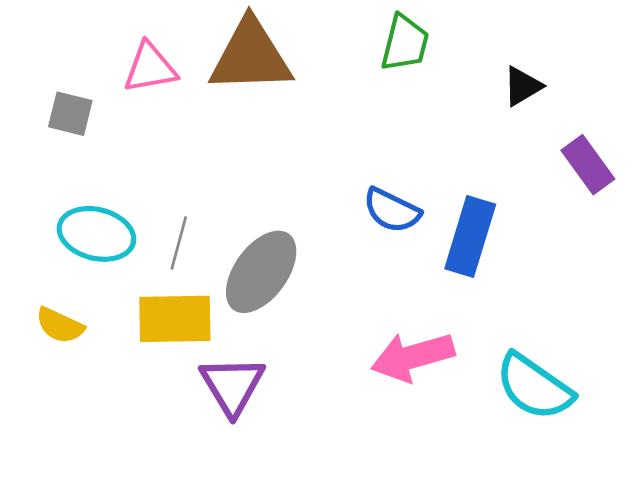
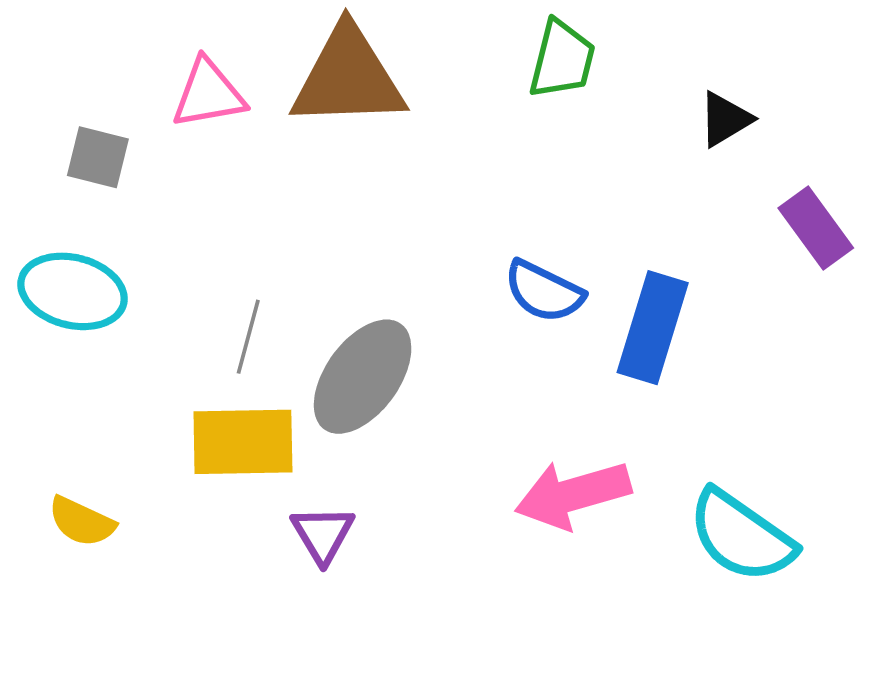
cyan ellipse: (96, 234) -> (73, 291), moved
yellow semicircle: (60, 325) -> (82, 522), moved
purple triangle: (232, 386) -> (323, 534), size x0.7

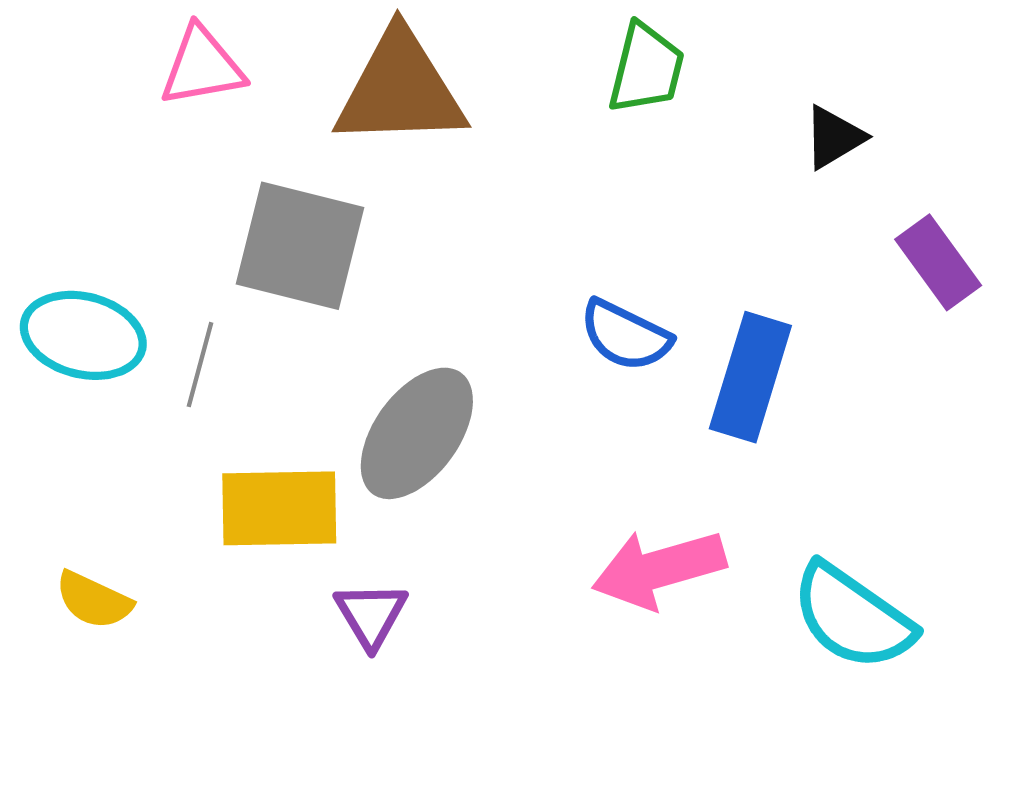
pink triangle: (208, 94) -> (202, 66), moved
gray square: (98, 157) -> (300, 246), moved, size x1.8
gray line: (248, 337) -> (200, 365), moved

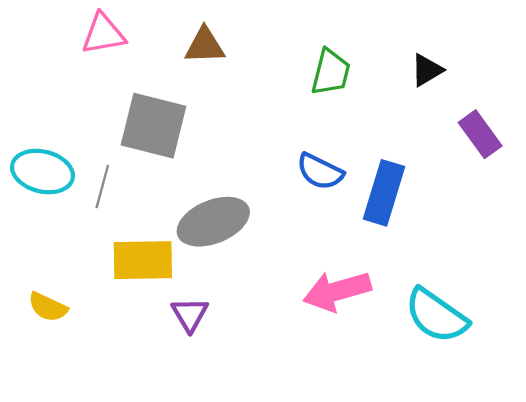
green trapezoid: (646, 68) -> (331, 72), moved
brown triangle: (400, 89) -> (205, 46), size x0.6
gray ellipse: (417, 433) -> (213, 222), turned 32

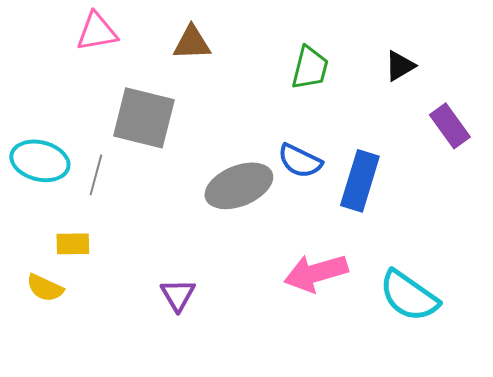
gray ellipse: (213, 222) -> (239, 186), moved
yellow rectangle: (143, 260) -> (73, 244), moved, size x0.6

